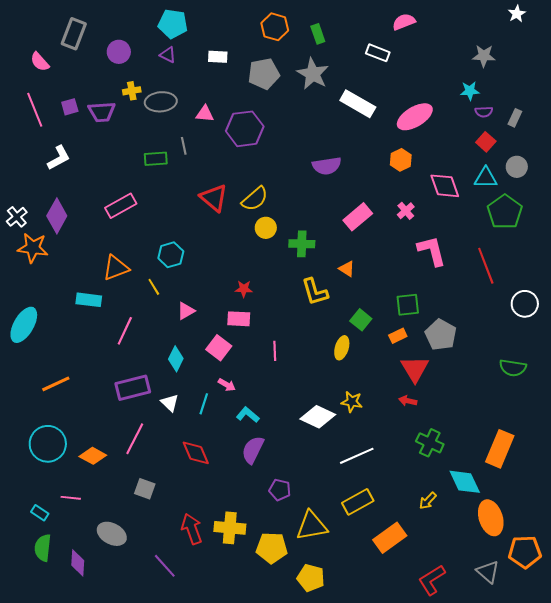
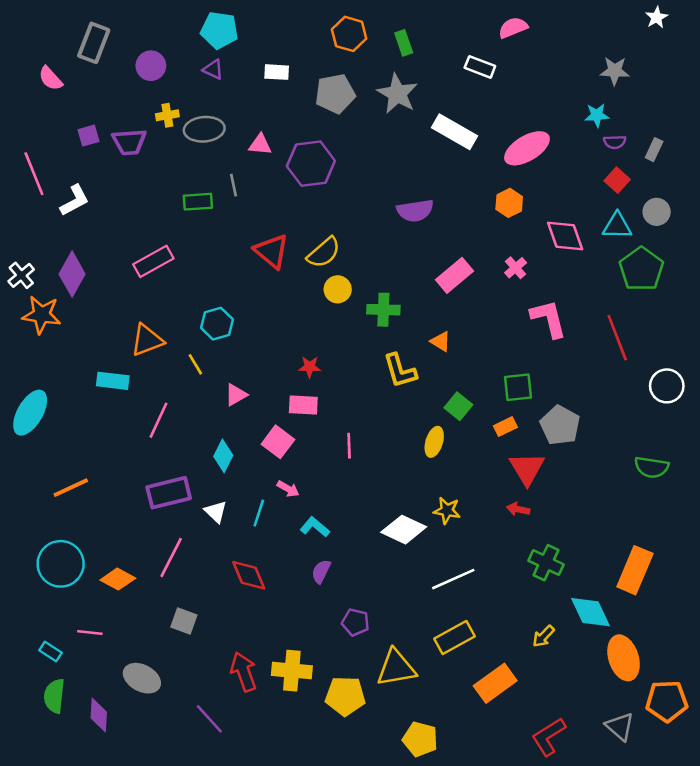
pink line: (35, 110) -> (34, 174), moved
purple semicircle: (253, 450) -> (321, 571), size x0.7
yellow pentagon: (311, 578) -> (420, 739), moved

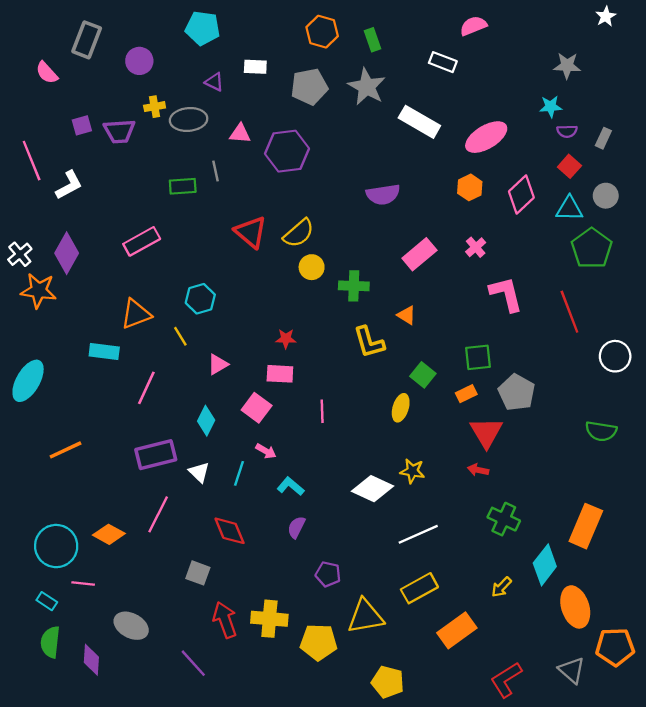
purple triangle: (213, 70) -> (214, 82), moved
pink diamond: (565, 236) -> (521, 194), moved, turned 66
cyan circle: (61, 564) -> (56, 546), moved
cyan diamond: (591, 612) -> (545, 565), turned 63
gray square: (184, 621) -> (198, 573), moved

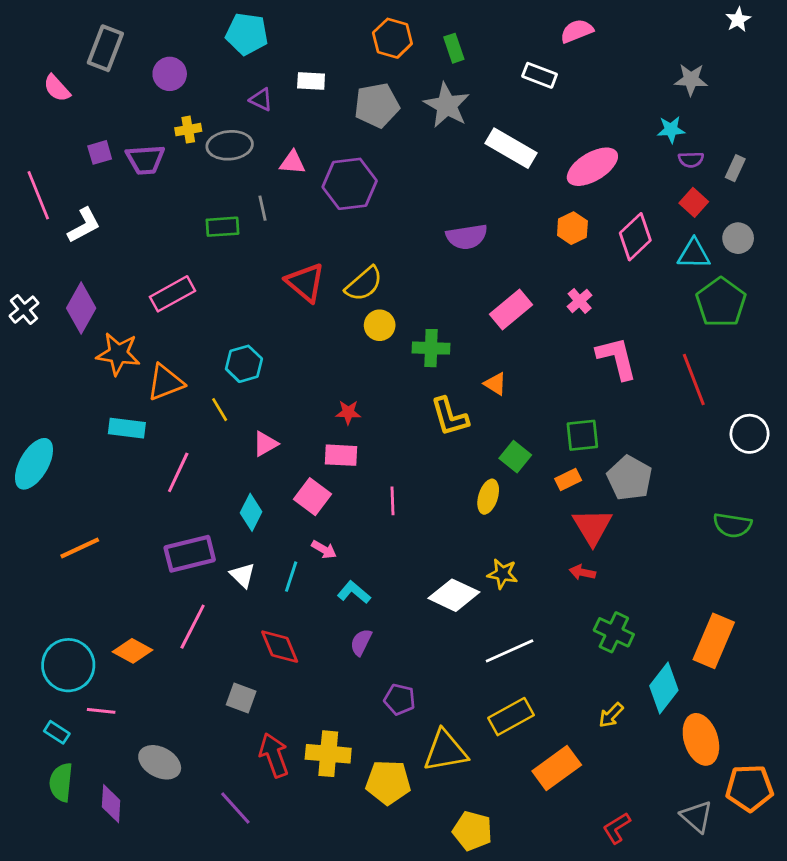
orange star: (39, 291) -> (118, 354), moved
red L-shape: (506, 680) -> (617, 828), size x0.7

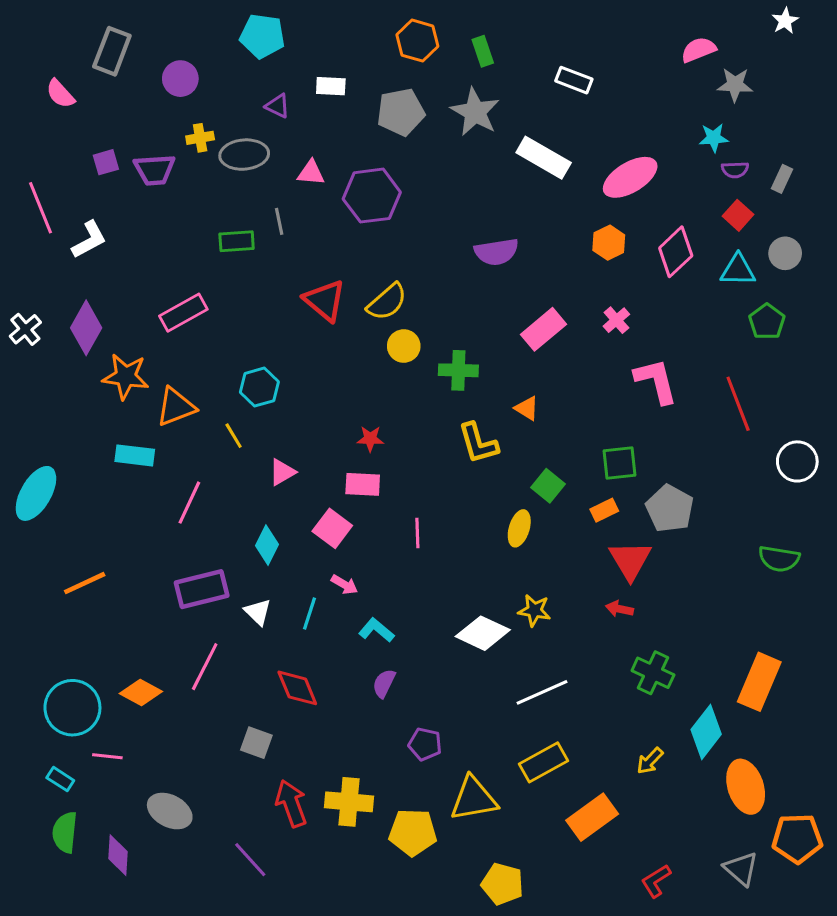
pink semicircle: (577, 31) -> (699, 50), moved
green pentagon: (721, 302) -> (767, 322), size x0.7

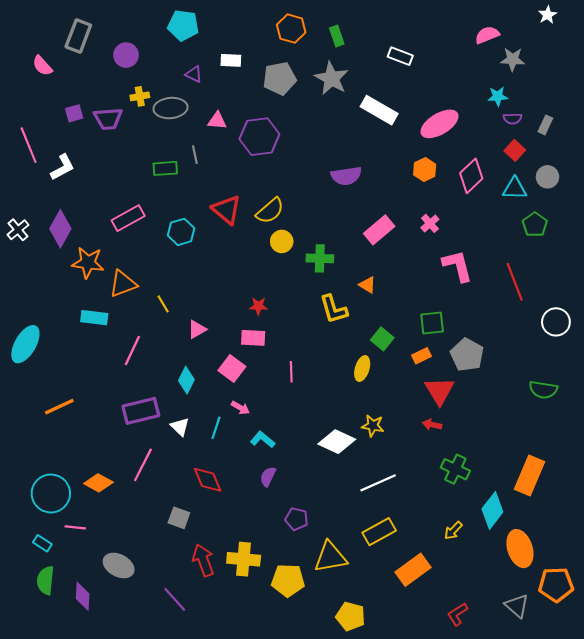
cyan hexagon: (259, 387) -> (181, 232), moved

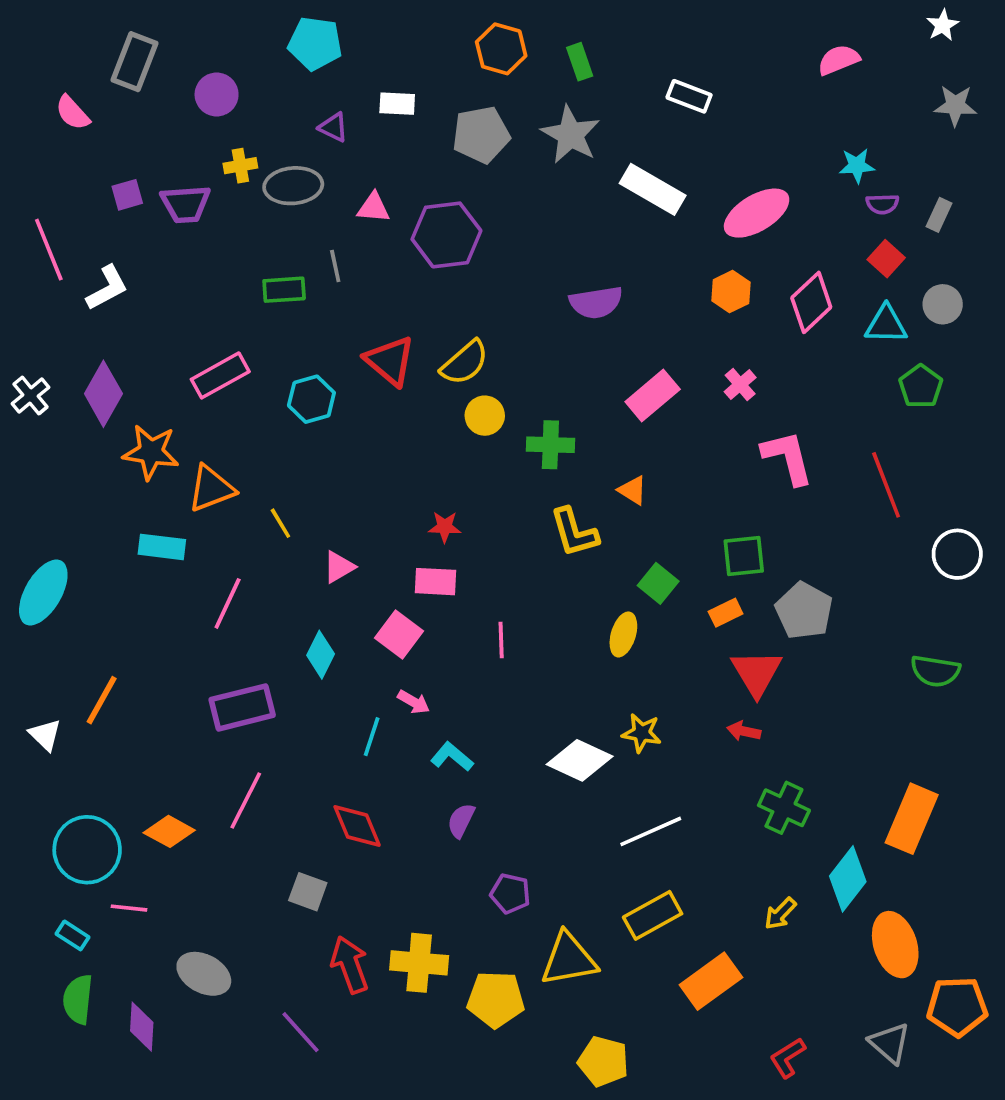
gray star: (513, 59) -> (955, 105), moved
orange line: (59, 407) -> (102, 700), turned -36
white triangle: (180, 427) -> (45, 735), moved

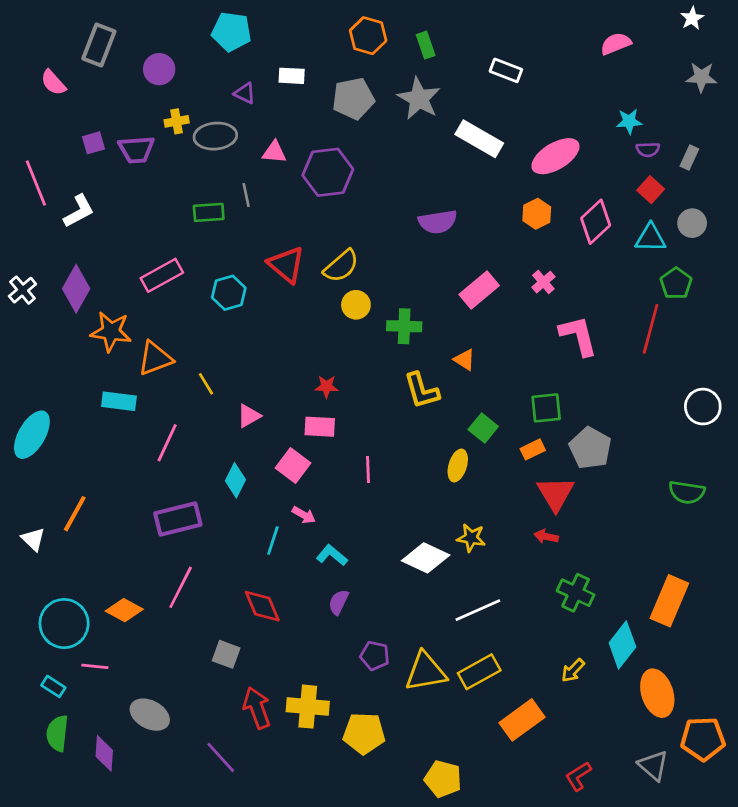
red line: (886, 485) -> (651, 329), moved, turned 36
yellow triangle: (569, 959) -> (426, 672), moved

